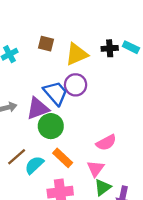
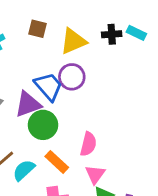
pink semicircle: (106, 143) -> (88, 144), moved, turned -48

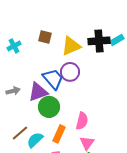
cyan rectangle: (136, 33) -> (117, 40), turned -56
black cross: (112, 34) -> (99, 41), size x1.5
orange rectangle: (57, 162) -> (59, 134), turned 72

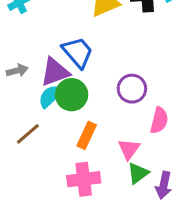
purple circle: (70, 72) -> (132, 89), moved
pink semicircle: (82, 121) -> (159, 120), moved
cyan semicircle: (35, 140) -> (50, 96), moved

